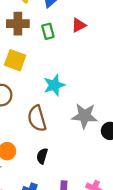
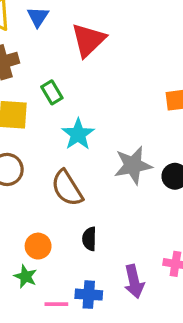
red triangle: (79, 25) -> (88, 40), size x1.6
green rectangle: (48, 31) -> (52, 92), moved

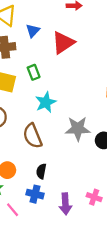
blue triangle: (38, 17) -> (33, 31), moved
blue cross: (89, 295) -> (35, 194), moved
pink line: (56, 304) -> (13, 210), turned 40

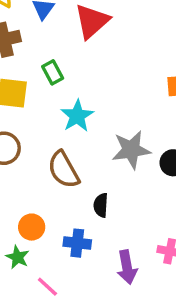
black semicircle: (41, 171) -> (101, 205), moved
blue cross: (35, 194) -> (77, 243), moved

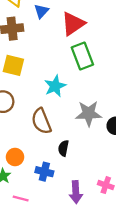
green rectangle: (53, 72) -> (82, 56), moved, size x1.6
pink line: (47, 287) -> (21, 198), turned -35

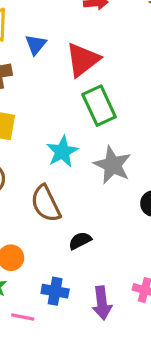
gray star: (89, 113) -> (113, 165), moved, turned 30
black semicircle: (63, 148) -> (80, 241), turned 56
blue cross: (44, 172) -> (55, 291), moved

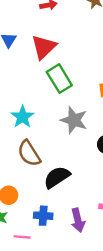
cyan star: (62, 152) -> (22, 117), moved
black semicircle: (80, 241) -> (57, 177), size x1.6

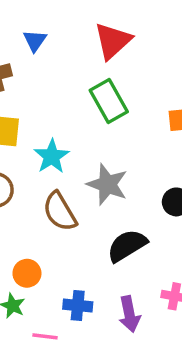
red triangle: (44, 47) -> (113, 41), moved
gray star: (74, 120) -> (107, 184), moved
black semicircle: (57, 177) -> (127, 246), moved

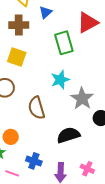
green rectangle: (109, 101) -> (64, 43), moved
cyan star: (52, 156) -> (60, 80), moved
gray star: (107, 184) -> (82, 99), moved

